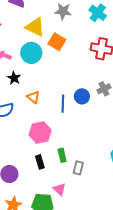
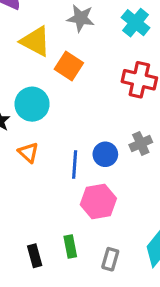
cyan circle: (31, 53) -> (32, 104), moved
pink hexagon: (40, 133) -> (98, 201), moved
gray rectangle: (78, 168) -> (110, 259), moved

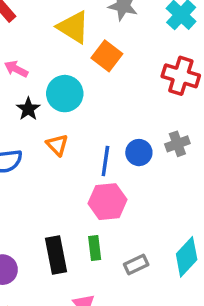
pink hexagon: (98, 201) -> (108, 202), moved
black rectangle: (35, 256) -> (56, 255), size x1.5
gray rectangle: (110, 259) -> (136, 265), turned 45

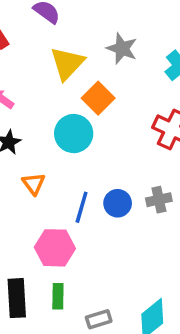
yellow triangle: (73, 27) -> (67, 63), turned 33
cyan circle: (65, 94) -> (74, 134), moved
pink hexagon: (108, 202) -> (55, 248), moved

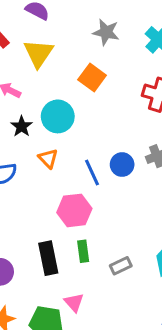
yellow triangle: (67, 63) -> (38, 53), moved
cyan circle: (74, 134) -> (58, 116), moved
blue line: (82, 207) -> (92, 173), turned -32

